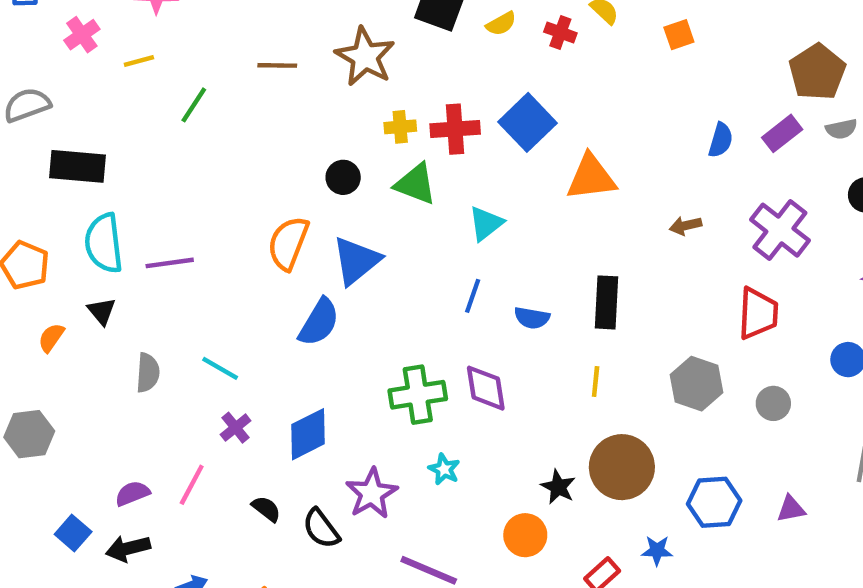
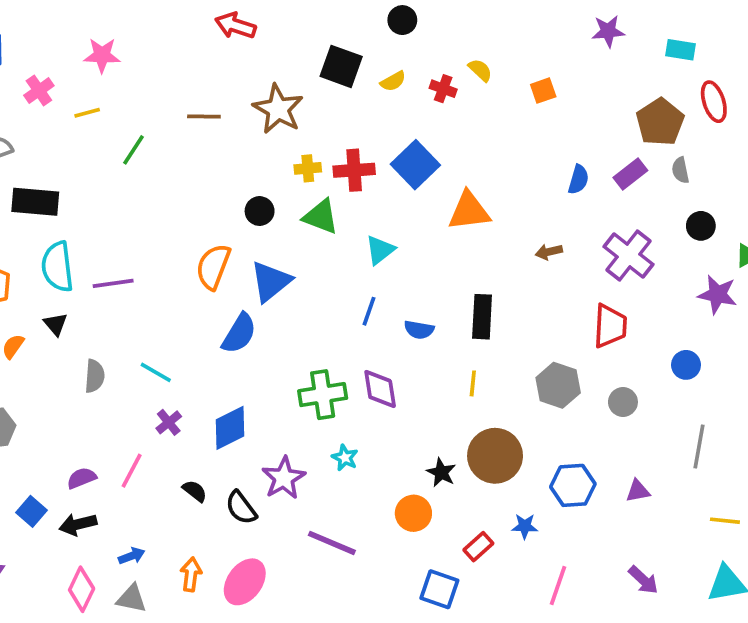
gray semicircle: (841, 129) -> (680, 170), turned 90

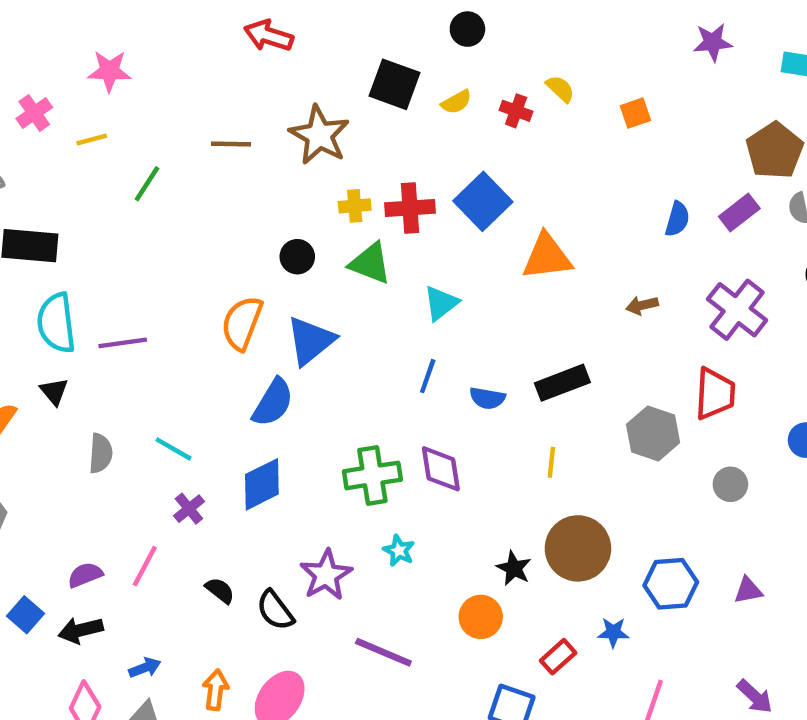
black rectangle: (482, 317) -> (562, 383), turned 66
gray hexagon: (558, 385) -> (653, 433), moved
blue diamond: (230, 428) -> (262, 484), moved

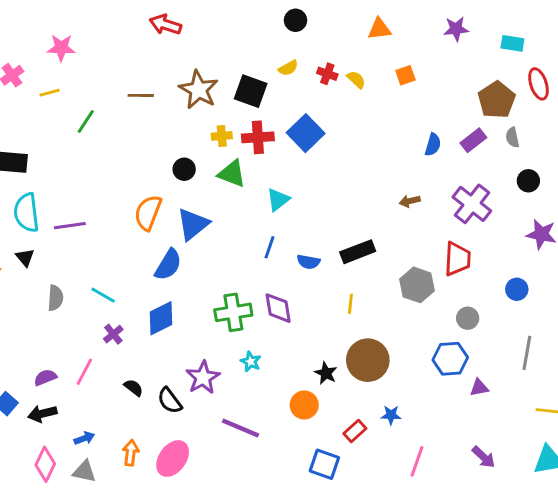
black square: (395, 84) -> (251, 91), moved
yellow semicircle: (560, 89) -> (356, 80), moved
orange triangle: (547, 257) -> (379, 29), moved, size x0.7
blue hexagon: (671, 584) -> (450, 359), moved

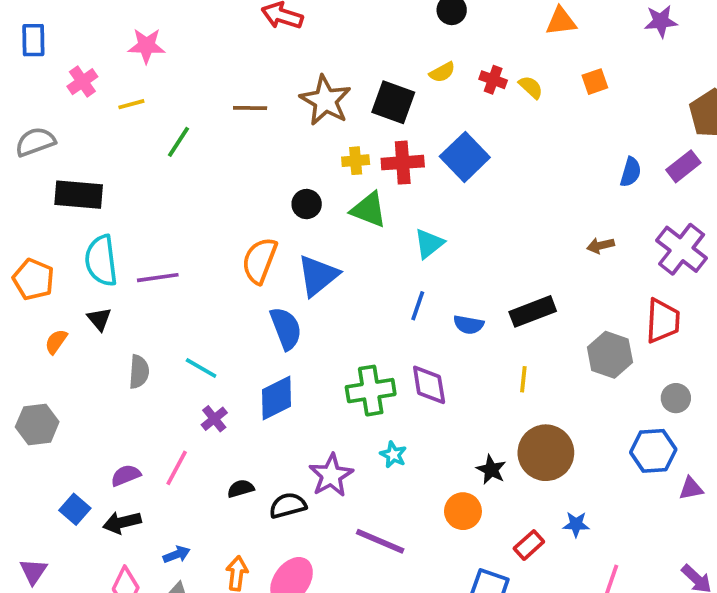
blue semicircle: (168, 265) -> (286, 328), turned -52
black semicircle: (134, 388) -> (241, 489), turned -54
black semicircle: (170, 401) -> (288, 505), turned 112

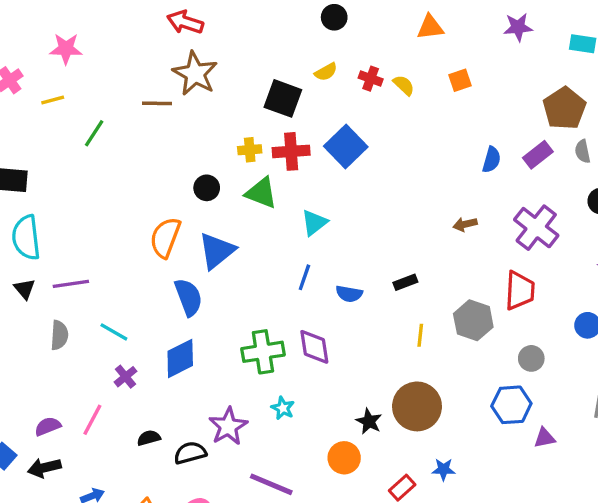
brown star: (325, 100) -> (195, 74), moved
purple line: (158, 278) -> (71, 284), moved
black rectangle: (533, 311) -> (405, 282), size x0.6
yellow line: (523, 379) -> (420, 335), moved

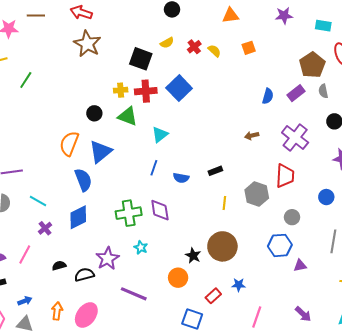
red cross: (371, 79) -> (194, 47), turned 32
brown line: (157, 103) -> (36, 15), moved

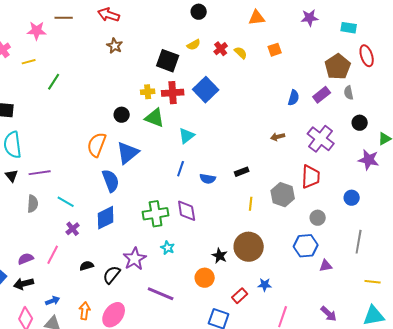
brown star: (87, 44) -> (115, 46), size x0.6
black semicircle: (84, 275) -> (112, 275), turned -36

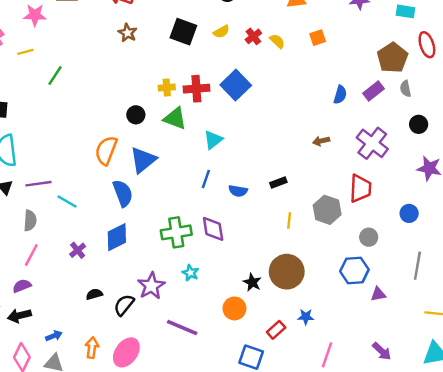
black square: (168, 61) -> (183, 32), moved
cyan line: (66, 202) -> (67, 202), moved
pink line: (53, 255) -> (31, 255), moved

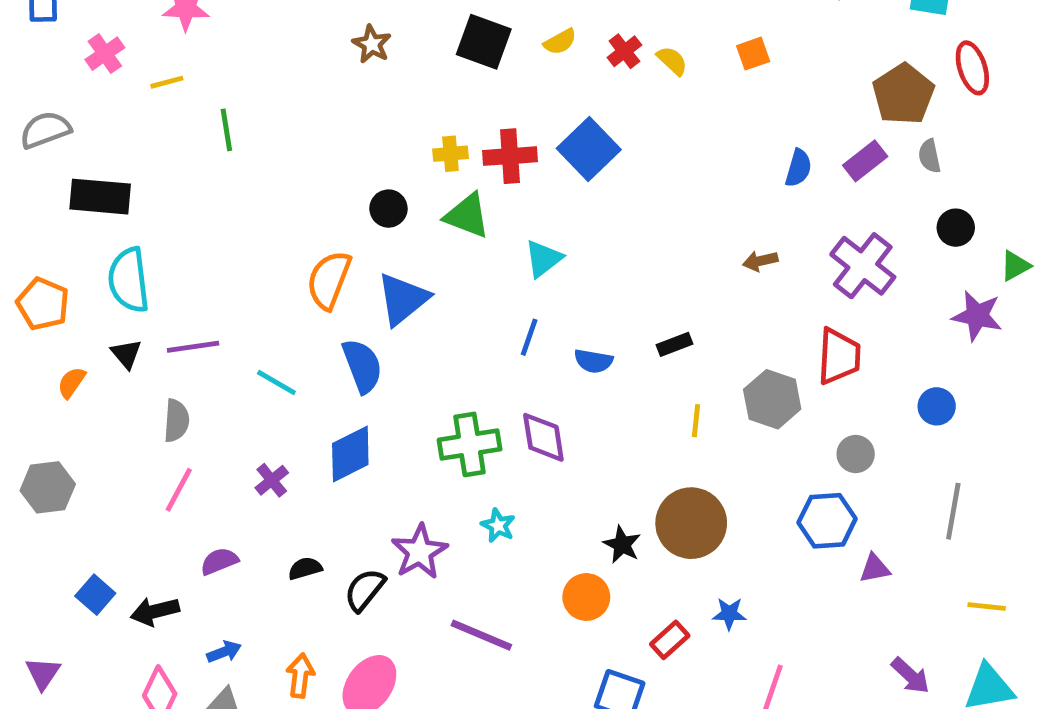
green line: (55, 76) -> (226, 130), turned -42
cyan line: (67, 202) -> (276, 383), moved
purple semicircle: (22, 286) -> (219, 561), moved
purple arrow: (382, 351) -> (910, 676), moved

